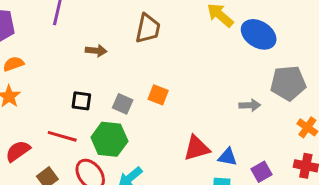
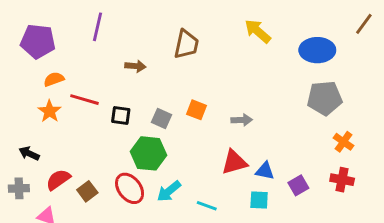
blue ellipse: (259, 34) -> (317, 50), moved, turned -32
gray arrow: (250, 105) -> (242, 120), moved
red line: (62, 136) -> (84, 100), moved
red semicircle: (18, 151) -> (58, 180), moved

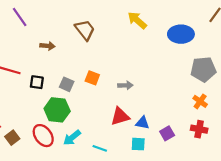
purple line: (98, 27) -> (20, 17), turned -48
brown trapezoid: (186, 44) -> (85, 30), turned -50
gray pentagon: (325, 98) -> (203, 69), moved

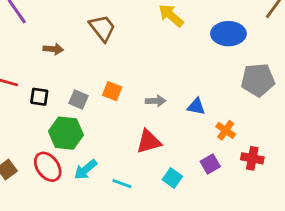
orange cross: (200, 101) -> (226, 130), moved
blue triangle: (142, 123) -> (196, 107), moved
cyan square: (138, 144) -> (172, 178), turned 32

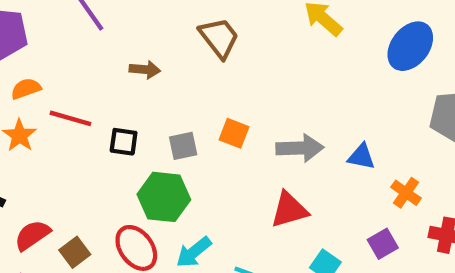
blue ellipse: (228, 34) -> (410, 46), turned -52
gray square: (79, 100) -> (183, 146), turned -36
gray arrow: (156, 101) -> (300, 148), size x1.5

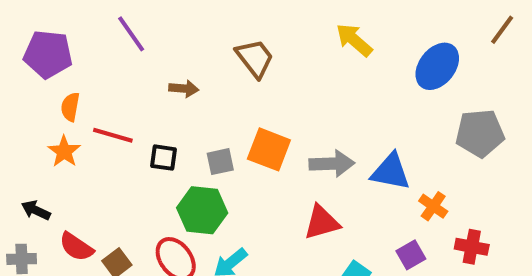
orange semicircle: (26, 89) -> (70, 107), turned -60
orange square: (234, 133) -> (269, 149), size x1.5
blue triangle: (361, 157) -> (391, 172), size x1.5
red semicircle: (32, 235) -> (76, 247), turned -111

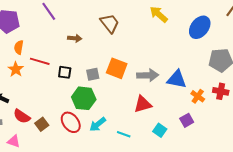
red cross: (472, 247) -> (221, 91), moved

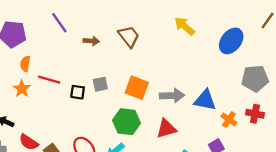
brown arrow: (75, 38) -> (91, 41), moved
gray square: (93, 74) -> (100, 84), moved
green hexagon: (84, 98) -> (126, 122), moved

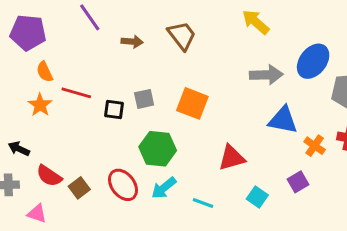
blue ellipse: (231, 41) -> (313, 61), moved
orange semicircle: (25, 64) -> (45, 72), turned -35
gray arrow: (172, 96) -> (266, 75), moved
green hexagon: (126, 122) -> (158, 149), moved

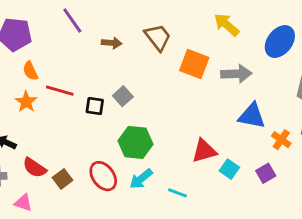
blue ellipse: (313, 61) -> (280, 42), moved
gray square: (144, 99) -> (123, 96), turned -30
orange square: (192, 103) -> (194, 64), moved
cyan square: (257, 197) -> (229, 169), moved

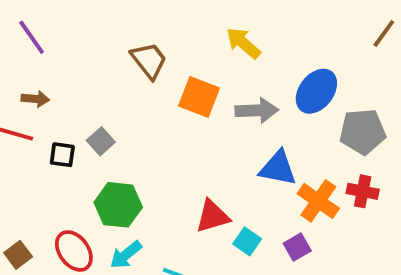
blue ellipse: (280, 42) -> (316, 91), moved
brown arrow: (112, 43) -> (35, 99), moved
orange cross: (281, 140) -> (318, 201), size x1.5

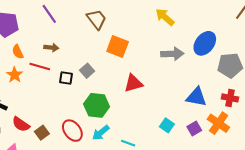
brown trapezoid: (149, 60) -> (97, 19), moved
orange square: (199, 97) -> (118, 46), moved
blue triangle: (278, 168) -> (196, 97), moved
orange cross: (318, 201) -> (218, 123), moved
red triangle: (212, 216) -> (133, 83), moved

